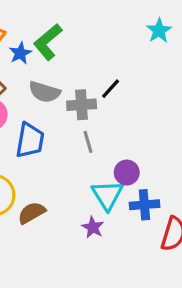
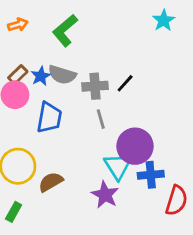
blue star: (20, 53) -> (41, 76), moved
black line: (111, 89) -> (125, 83), moved
purple circle: (127, 173) -> (135, 146), size x1.6
purple star: (93, 227) -> (105, 195), size x1.4

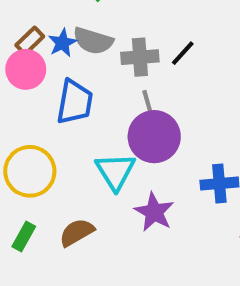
purple circle: (135, 146) -> (154, 137), moved
cyan triangle: (118, 166) -> (115, 171), moved
brown semicircle: (51, 182) -> (77, 232), moved

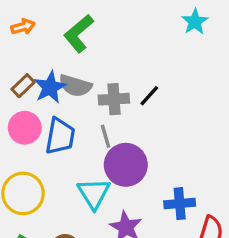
blue star: (62, 43) -> (50, 87), size x1.4
pink circle: (26, 69) -> (25, 128), moved
gray line: (148, 104) -> (106, 136), moved

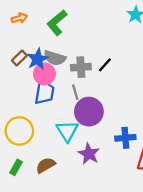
pink circle: (25, 128) -> (44, 74), moved

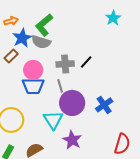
gray semicircle: (55, 58) -> (41, 42), moved
blue star: (38, 59) -> (22, 38), moved
blue trapezoid: (44, 92) -> (33, 86), turned 80
blue cross: (125, 138) -> (104, 105), moved, turned -30

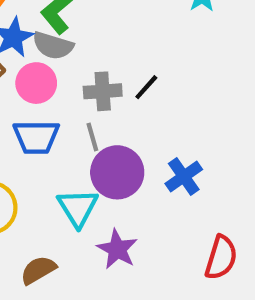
pink circle: (33, 70) -> (36, 83), moved

